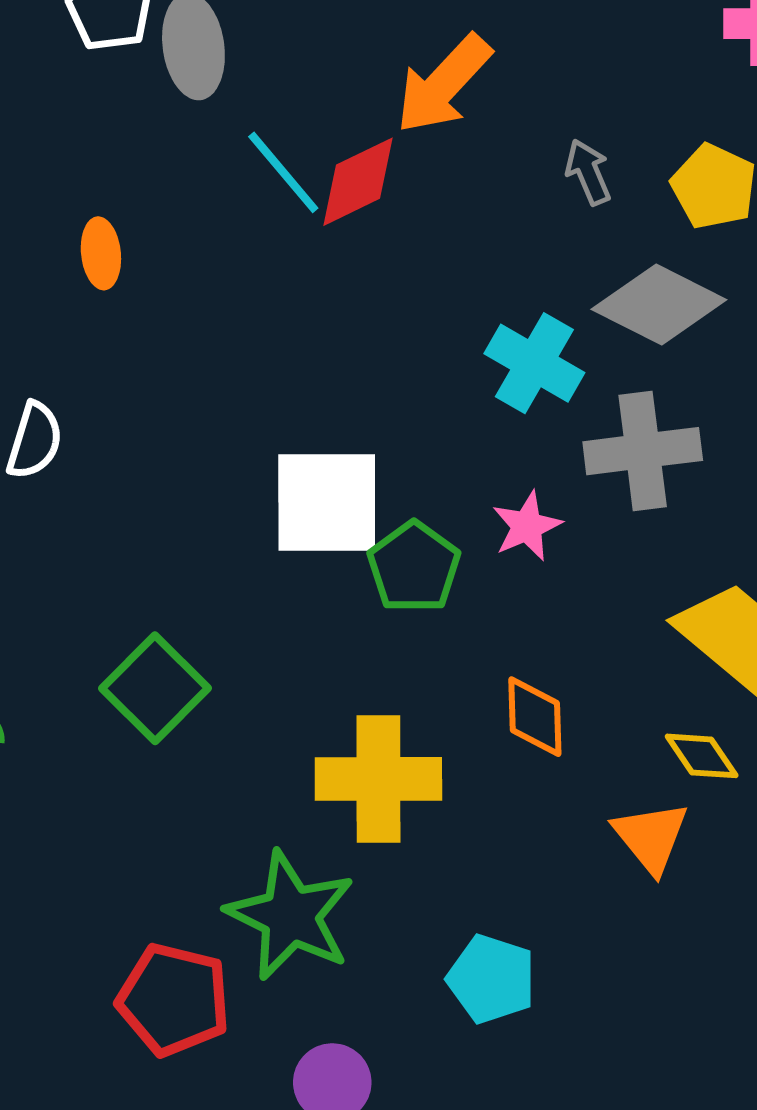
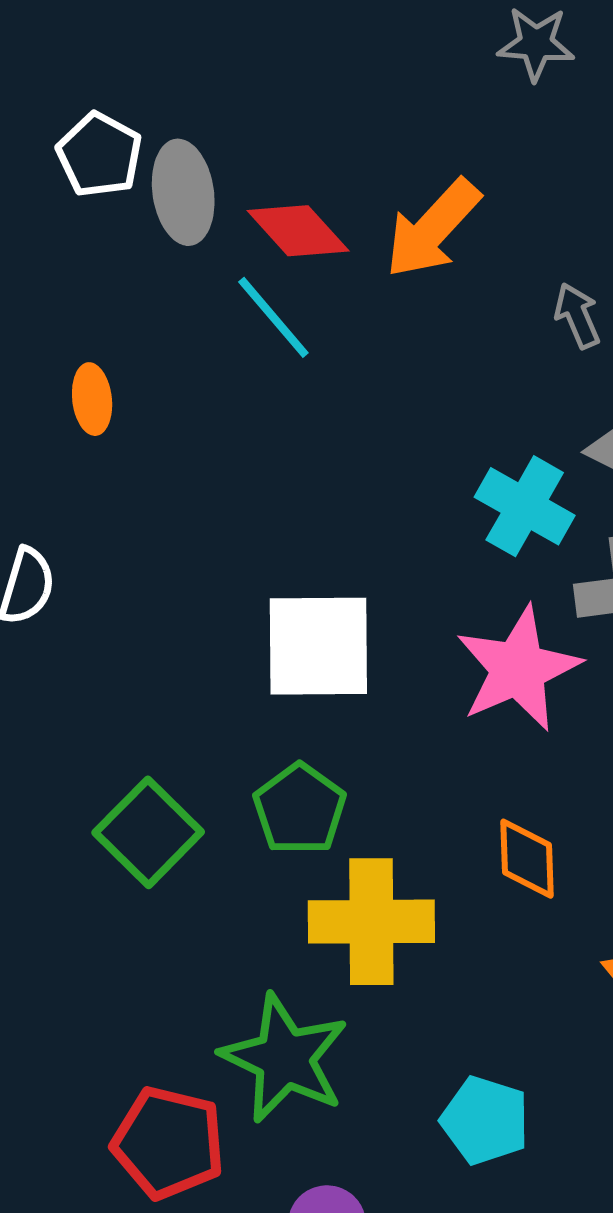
red diamond: (358, 182) -> (298, 231), moved, turned 74
pink star: (527, 526) -> (518, 669), size x1.8
green pentagon: (414, 567) -> (300, 809), moved

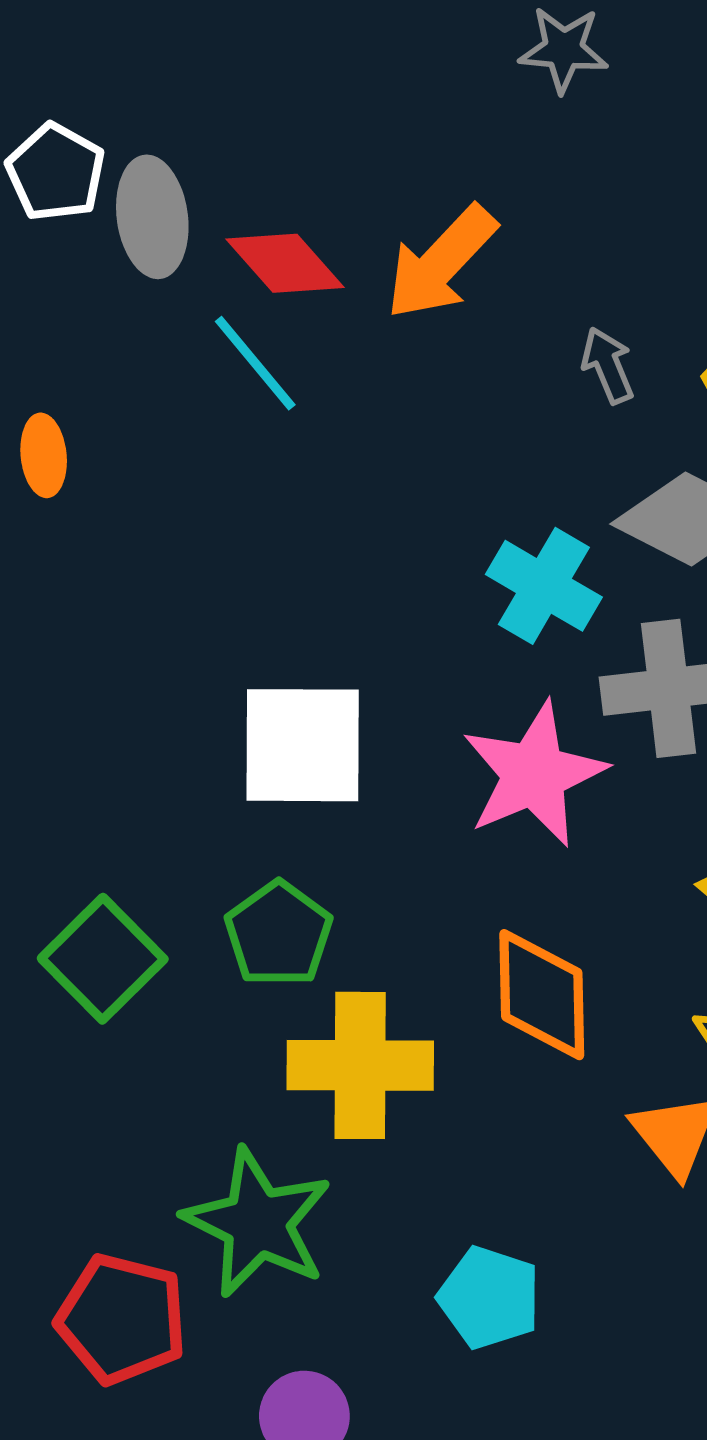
orange diamond: (527, 859) -> (542, 995), size x1.4

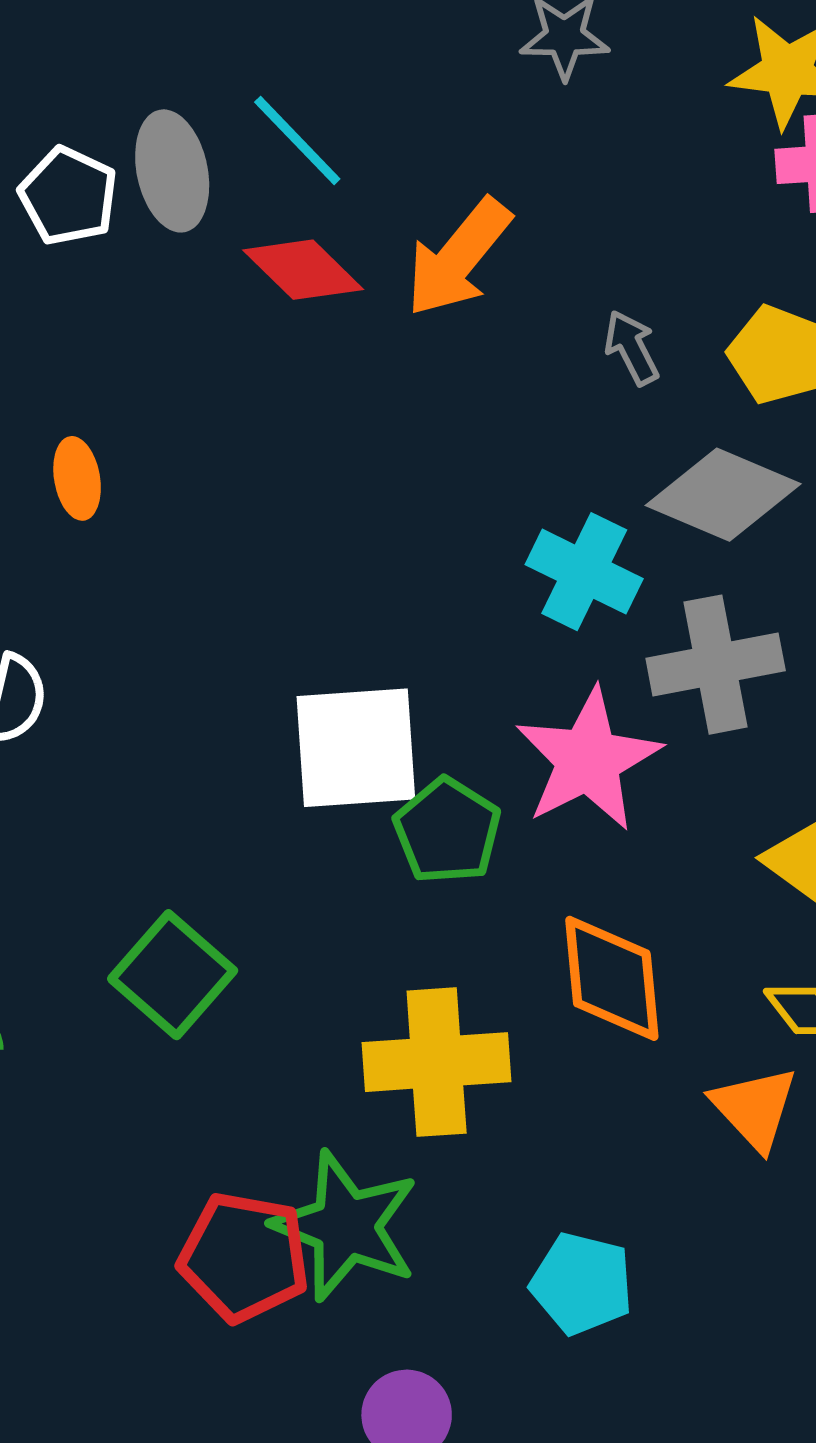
gray ellipse: (152, 217) -> (172, 171), moved
cyan line: (255, 363) -> (297, 140), moved
green pentagon: (279, 934) -> (447, 831), moved
red pentagon: (122, 1319) -> (244, 1257), moved

